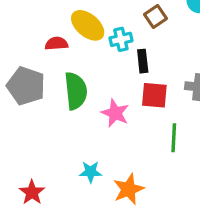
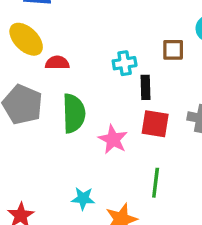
brown square: (156, 16) -> (173, 50), moved, turned 30
yellow ellipse: (88, 25) -> (26, 39), moved
green line: (174, 138) -> (156, 183), moved

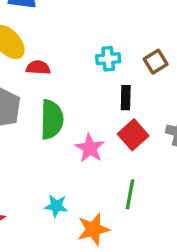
brown square: (173, 50) -> (156, 62), turned -35
cyan cross: (125, 63) -> (108, 59), moved
red square: (155, 124) -> (133, 135), turned 36

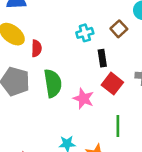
red semicircle: (38, 68) -> (36, 48), turned 98

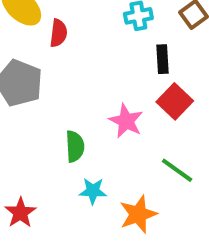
green semicircle: (53, 83) -> (75, 146), moved, size x0.7
green line: (118, 126) -> (177, 170), turned -60

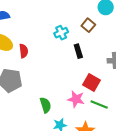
red square: (175, 101) -> (91, 82), moved
pink star: (126, 121) -> (76, 99), moved

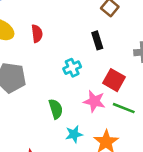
cyan cross: (61, 33) -> (72, 68), moved
red semicircle: (24, 51) -> (37, 34), moved

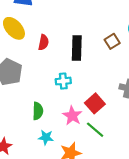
black rectangle: (97, 40) -> (77, 48), moved, size x1.5

